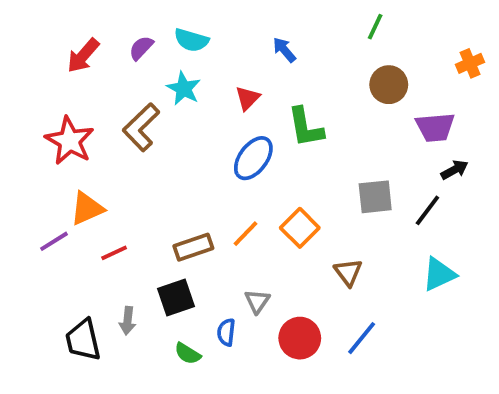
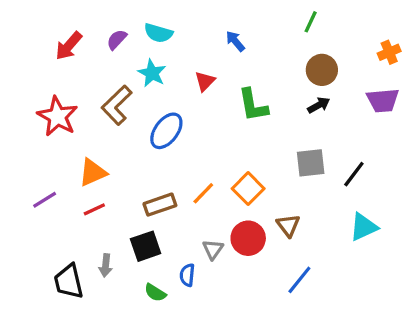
purple trapezoid: (435, 127) -> (383, 100), moved
blue ellipse: (253, 158) -> (166, 131), moved
black arrow: (455, 170) -> (319, 105), moved
orange triangle: (87, 208) -> (93, 172), moved
red circle: (300, 338) -> (248, 238), moved

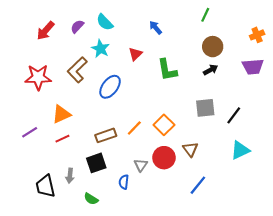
cyan semicircle: (158, 33) -> (105, 22), turned 30
red star: (57, 116) -> (38, 77), turned -30
green semicircle: (155, 293) -> (91, 199), moved

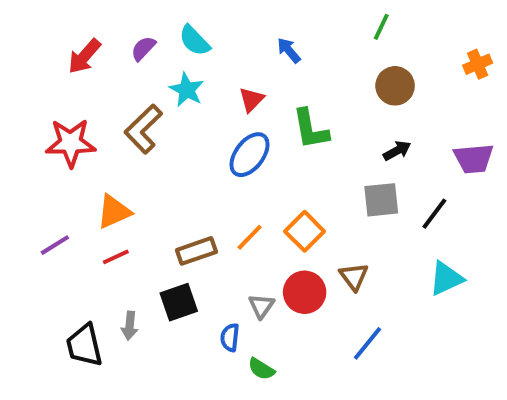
purple trapezoid: (253, 67) -> (474, 159), moved
black arrow: (211, 70) -> (397, 151), moved
blue ellipse: (110, 87) -> (250, 155), moved
green semicircle: (91, 199) -> (261, 369), moved

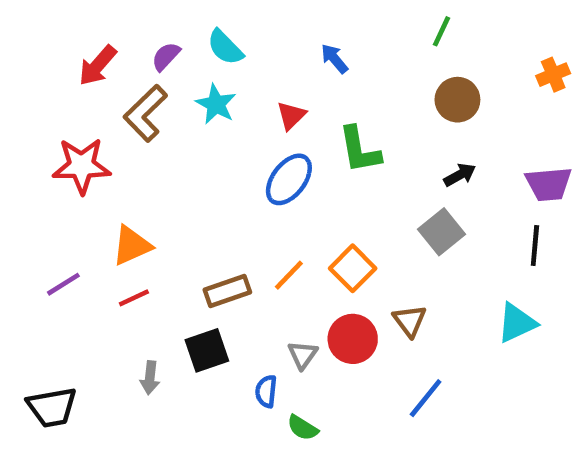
brown L-shape: (143, 129) -> (145, 113), moved
gray square: (381, 200) -> (442, 232), turned -33
black line: (434, 214) -> (535, 245), moved, turned -32
black trapezoid: (84, 345) -> (52, 407), moved, turned -87

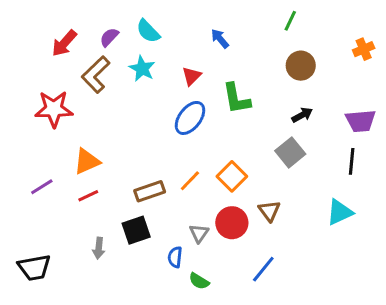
blue line: (426, 398) -> (263, 269), moved

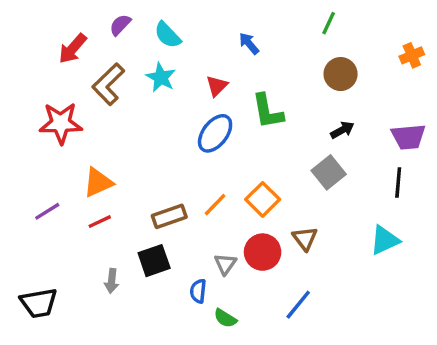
purple semicircle: (109, 37) -> (120, 25), moved

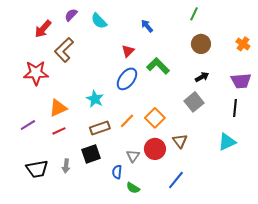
orange cross: (412, 55) -> (243, 44), moved, turned -32
cyan star: (161, 77) -> (95, 99), moved
green L-shape: (268, 111) -> (158, 66), turned 145
black trapezoid: (39, 303) -> (37, 169), moved

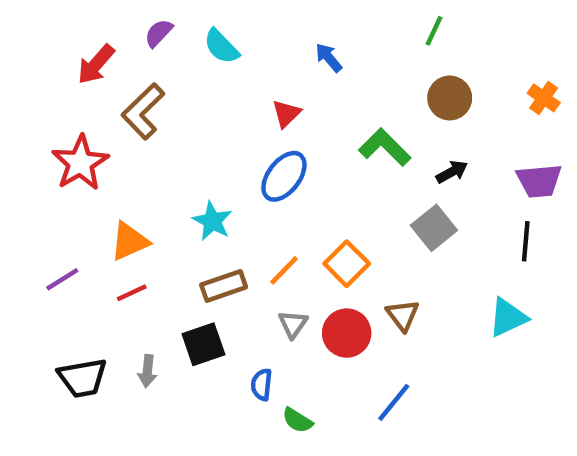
green L-shape: (158, 66) -> (385, 147), moved
red star: (36, 73) -> (80, 163), turned -30
gray triangle: (133, 156) -> (293, 324), moved

